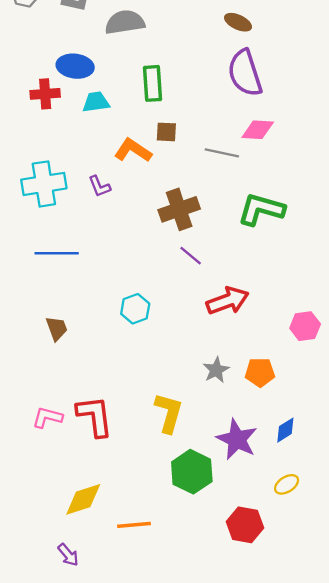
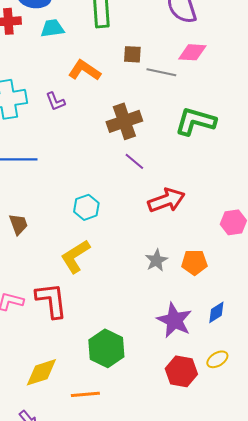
brown square: (166, 132) -> (132, 54), moved
yellow L-shape: (169, 413) -> (75, 256), moved, turned -138
green hexagon: (192, 472) -> (106, 348), moved
red hexagon: (245, 525) -> (181, 371), moved

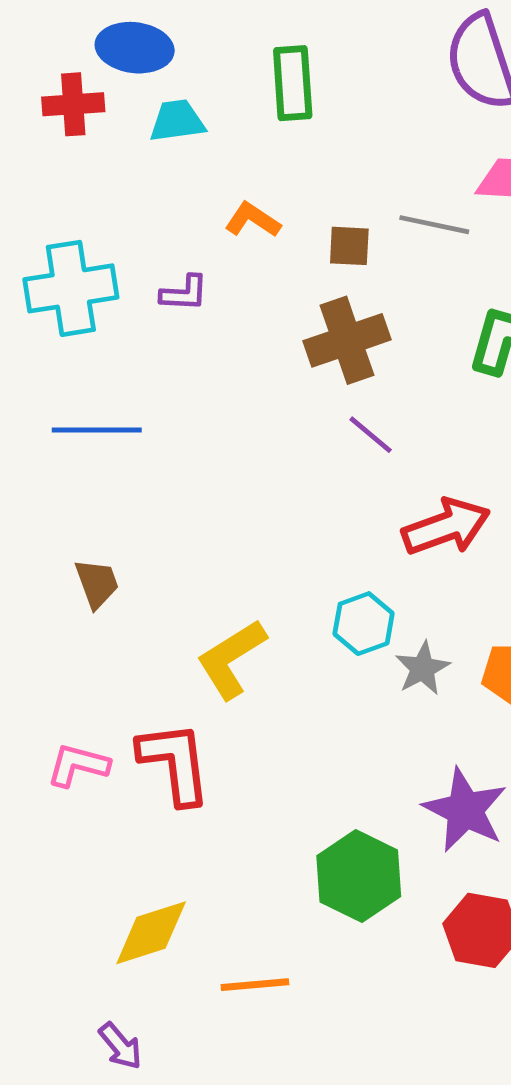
brown square: (132, 54) -> (349, 246), moved
orange L-shape: (84, 70) -> (253, 220), size x0.7
purple L-shape: (55, 101) -> (184, 293), turned -65
cyan hexagon: (86, 207) -> (364, 624), moved
green hexagon: (106, 348) -> (359, 876), moved

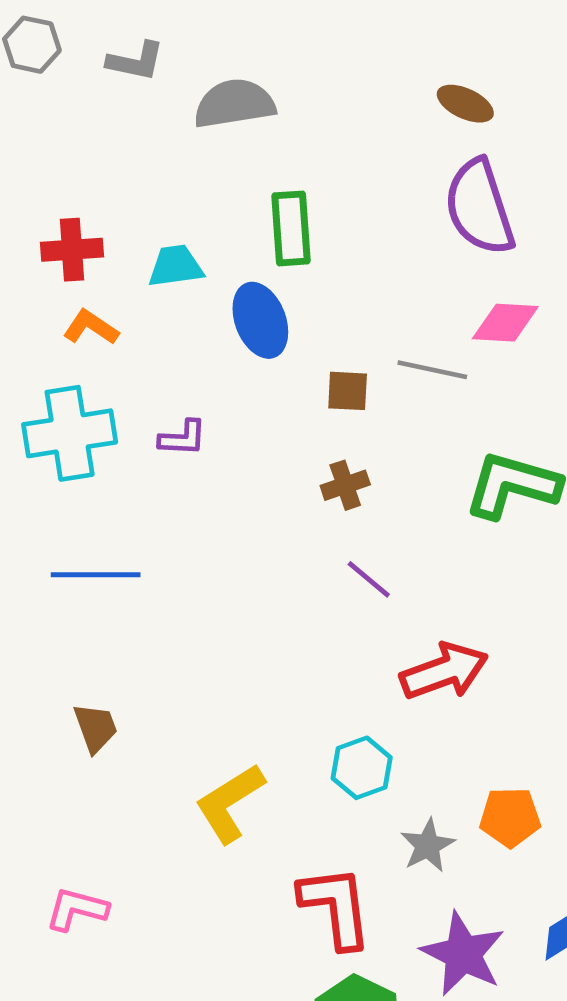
blue ellipse: (135, 48) -> (260, 320), moved, turned 62
orange L-shape: (253, 220) -> (91, 327), moved
brown cross: (347, 340) -> (345, 485), size x0.6
gray star: (423, 668) -> (428, 846), moved
red L-shape: (175, 763) -> (336, 907), moved

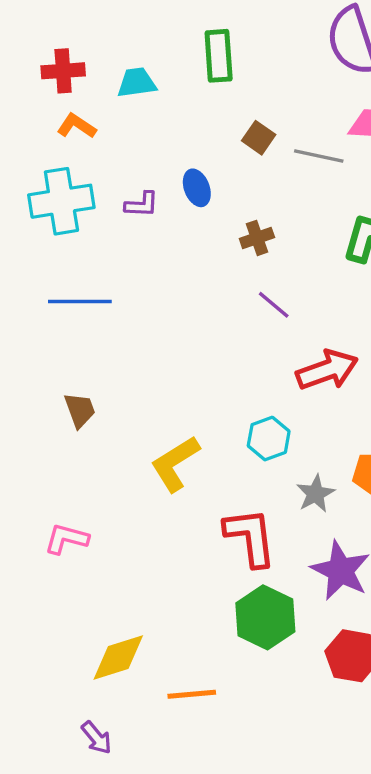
blue ellipse: (260, 320) -> (197, 188), moved, size x0.7
brown square: (348, 391) -> (259, 138), moved, turned 32

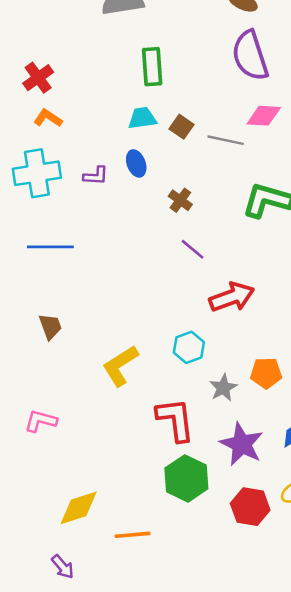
red cross: (63, 71) -> (38, 78), turned -32
cyan trapezoid: (137, 83) -> (142, 118), moved
brown cross: (257, 238) -> (180, 200), turned -35

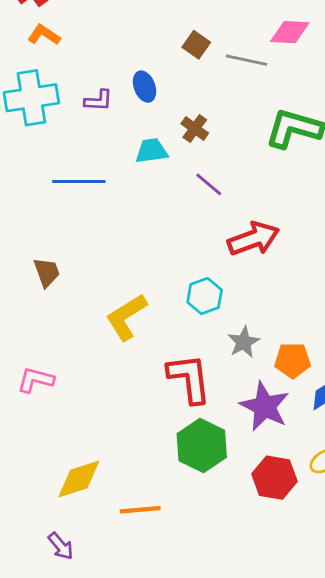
cyan trapezoid: (142, 118) -> (151, 151), moved
blue line: (50, 247) -> (79, 182), moved
orange pentagon: (266, 373) -> (293, 360), moved

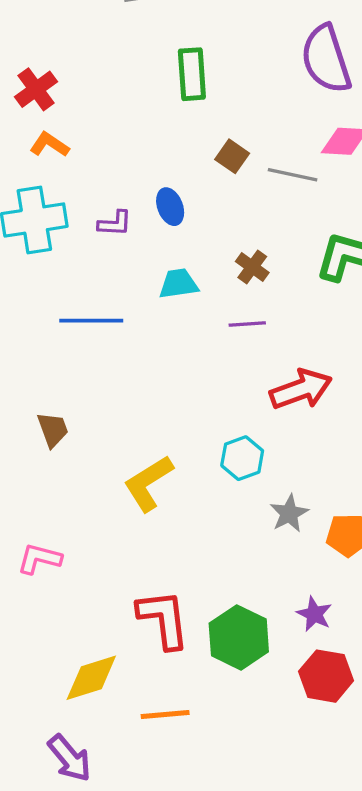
brown cross: (195, 128) -> (252, 267), moved
purple line: (209, 184) -> (247, 324), turned -44
red L-shape: (189, 378) -> (163, 619), moved
purple star: (265, 406) -> (314, 614), moved, size x0.6
purple arrow: (61, 546) -> (70, 758), size x1.4

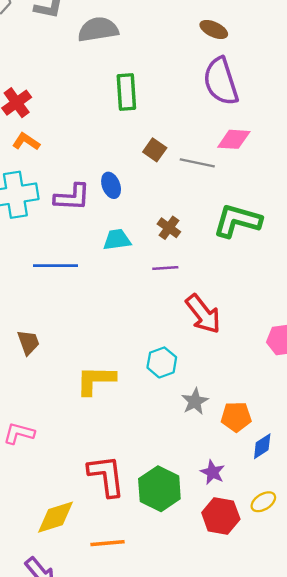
purple L-shape: (115, 223) -> (72, 197), size x1.5
red arrow: (301, 389) -> (203, 314), turned 72
yellow L-shape: (148, 483) -> (96, 380), turned 33

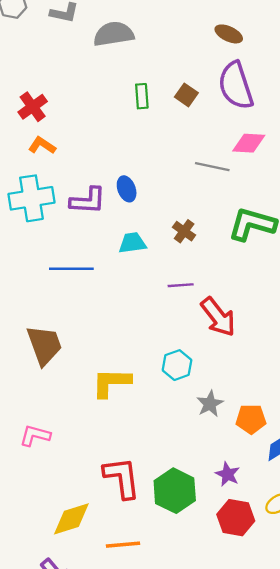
green rectangle: (126, 92) -> (142, 96), size x0.7
brown square: (155, 150) -> (186, 95), moved
purple line: (165, 268) -> (181, 285), moved
brown trapezoid: (28, 342) -> (44, 345), size x1.6

